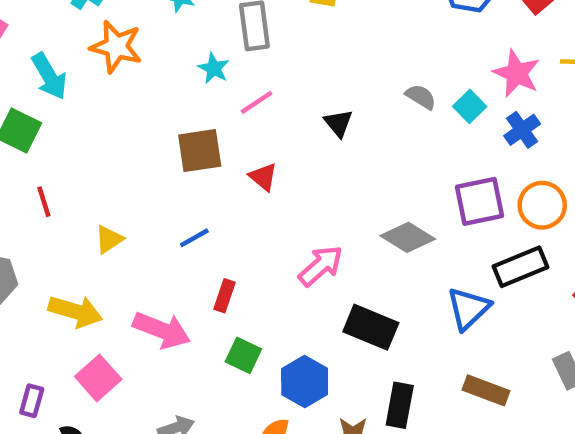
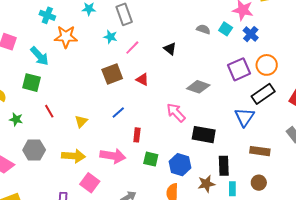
gray diamond: (408, 237) -> (198, 87), moved
pink arrow: (321, 266) -> (176, 113), turned -80

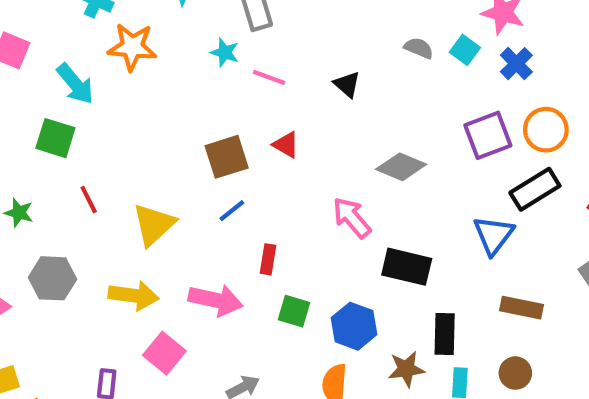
pink line: (132, 48) -> (269, 77), turned 63
brown square: (112, 74) -> (227, 157), moved
yellow triangle: (81, 121) -> (154, 225), size x1.6

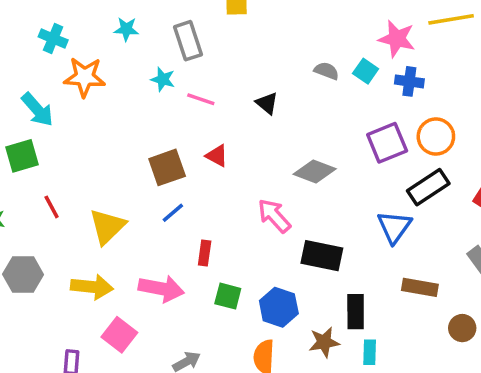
blue cross: (516, 64) -> (409, 81), turned -36
green square: (55, 138) -> (22, 156), turned -32
brown circle: (515, 373) -> (462, 328), moved

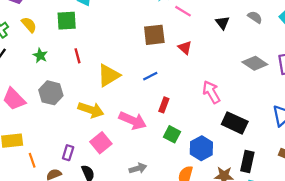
gray semicircle: (327, 71) -> (255, 17), moved
brown square: (167, 167) -> (154, 35), moved
gray diamond: (315, 172) -> (255, 63), moved

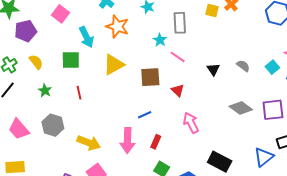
yellow triangle: (109, 75) -> (114, 64), moved
pink arrow: (211, 92) -> (191, 123), moved
pink arrow: (133, 121) -> (128, 141), moved, turned 65

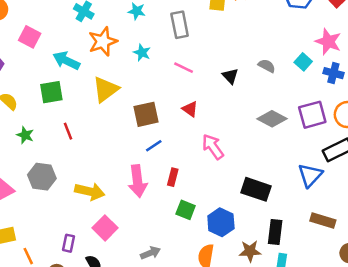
orange star: (117, 27) -> (103, 41), turned -30
cyan arrow: (86, 37) -> (66, 61), turned 150
cyan star: (160, 40) -> (142, 53), moved
brown square: (150, 77) -> (146, 114), moved

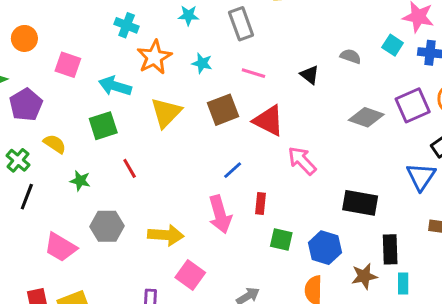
red triangle: (190, 109) -> (269, 121), size x1.6
brown square: (146, 114) -> (223, 110), moved

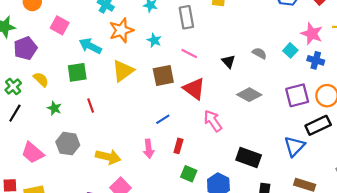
gray diamond: (366, 117) -> (249, 95), moved
pink arrow: (220, 214) -> (149, 149), size x0.7

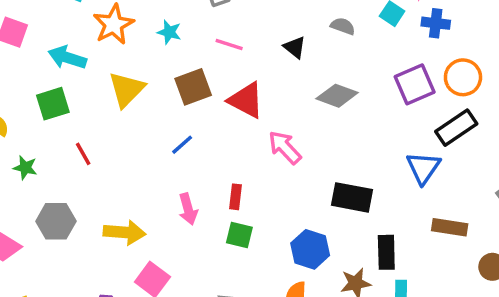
blue line: (163, 119) -> (182, 145), moved
green square: (189, 174) -> (239, 235), moved

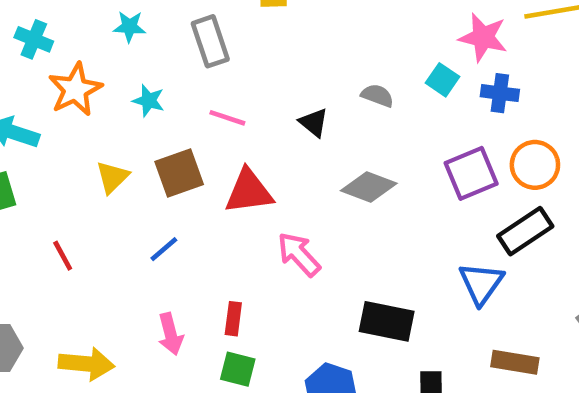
yellow triangle: (127, 89) -> (112, 177), moved, size x0.7
red triangle: (246, 100) -> (249, 191), turned -36
red line: (83, 154) -> (63, 256), moved

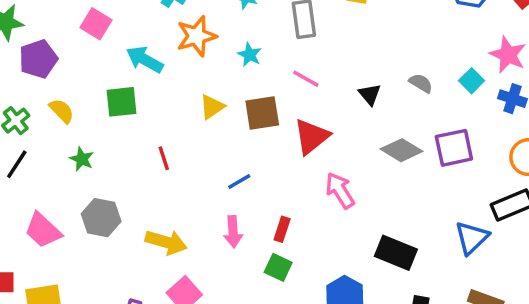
purple square: (471, 173) -> (454, 148), moved
red triangle: (249, 191) -> (311, 137), turned -42
blue line: (164, 249) -> (239, 182), moved

